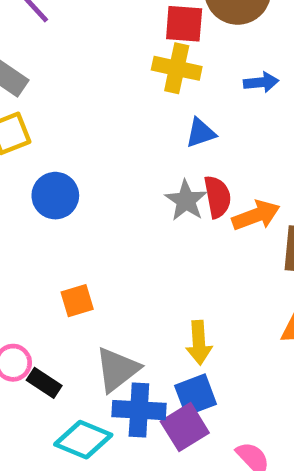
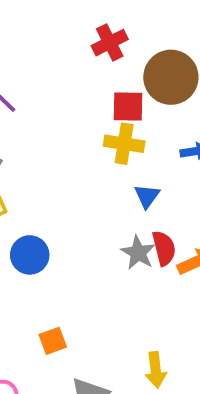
blue triangle: (201, 133) -> (147, 196), turned -32

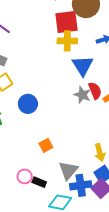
red square: (128, 106) -> (67, 22), size x1.4
blue triangle: (147, 196) -> (83, 66), size x1.6

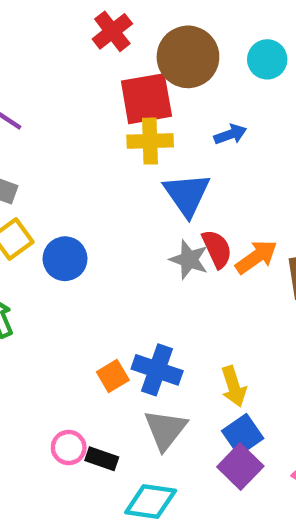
blue circle: (28, 104) -> (65, 259), moved
blue cross: (81, 185) -> (157, 370), moved, turned 30

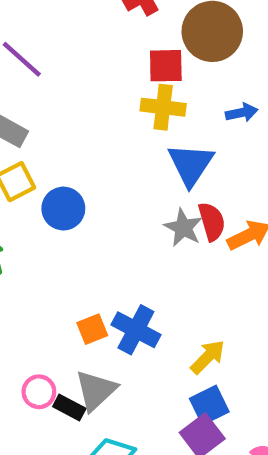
red square: (146, 99) -> (166, 66), size x0.7
yellow arrow: (234, 386) -> (208, 357), turned -126
gray triangle: (165, 430) -> (96, 390), moved

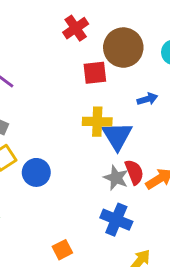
yellow cross: (163, 107) -> (97, 122), moved
blue cross: (136, 330) -> (116, 220), moved

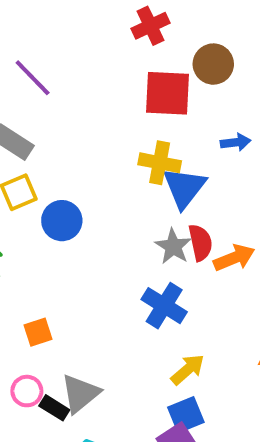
brown circle: (123, 48) -> (213, 64), size x0.7
red square: (95, 73) -> (167, 93), size x1.4
orange square: (62, 250) -> (38, 332), moved

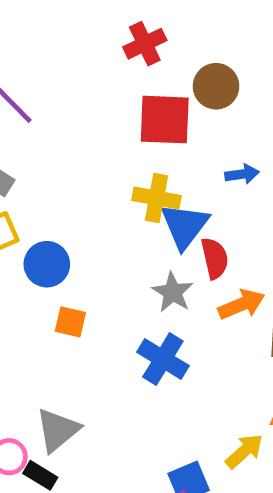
red semicircle: (200, 243) -> (215, 258), moved
orange square: (38, 332) -> (70, 322), moved, turned 32
yellow arrow: (188, 369) -> (244, 451), moved
gray triangle: (80, 393) -> (58, 430), moved

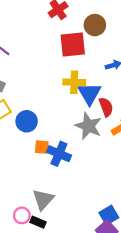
gray star: (173, 292) -> (88, 126), size x1.4
blue cross: (163, 359) -> (59, 154), moved

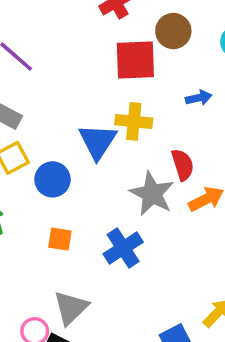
blue triangle: (89, 94) -> (98, 141), moved
orange square: (42, 147) -> (60, 239), moved
blue cross: (59, 154) -> (123, 248), moved, turned 30

